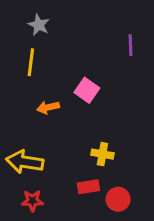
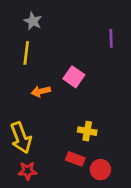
yellow arrow: (25, 162) -> (21, 138), turned -120
red rectangle: (88, 187) -> (75, 159), turned 30

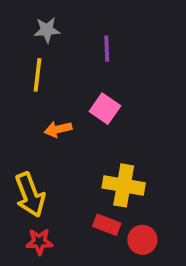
gray star: (33, 21) -> (47, 30), turned -30
purple line: (111, 38) -> (107, 49), moved
yellow cross: (87, 131) -> (124, 185), size x1.5

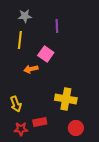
pink square: (105, 109) -> (46, 54), moved
yellow arrow: (30, 195) -> (16, 104), size x0.7
red rectangle: (107, 225) -> (40, 122), moved, turned -32

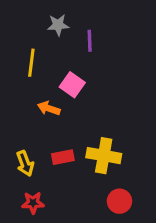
gray star: (25, 16) -> (58, 25), moved
orange arrow: (31, 69) -> (49, 108), turned 32
red rectangle: (40, 122) -> (63, 157), moved

